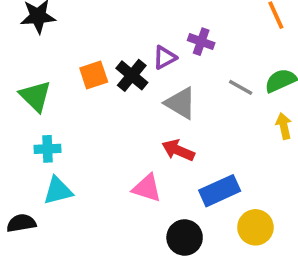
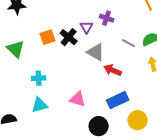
purple triangle: (165, 58) -> (87, 27), turned -32
cyan cross: (47, 149) -> (39, 78), moved
red arrow: (178, 150) -> (113, 70), moved
cyan triangle: (58, 191) -> (40, 105), moved

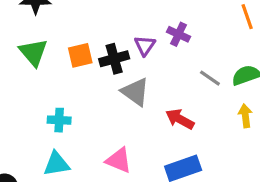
black cross: (69, 37) -> (114, 59), turned 30
green triangle: (16, 49) -> (33, 52), moved
gray triangle: (96, 52) -> (135, 92), moved

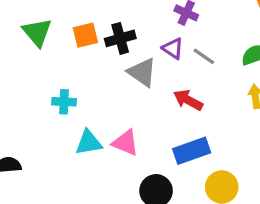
purple triangle: (145, 46) -> (173, 48), moved, turned -30
gray line: (210, 78) -> (204, 56), moved
cyan triangle: (56, 164) -> (89, 143), moved

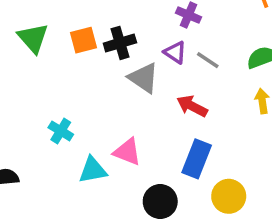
cyan cross: (64, 102) -> (61, 131), moved, turned 30
cyan triangle: (89, 143) -> (93, 170), moved
blue rectangle: (192, 151) -> (197, 159), turned -48

